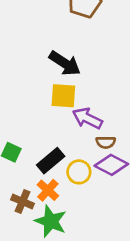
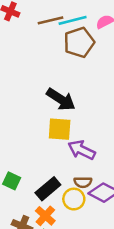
brown semicircle: (106, 142) -> (83, 182), moved

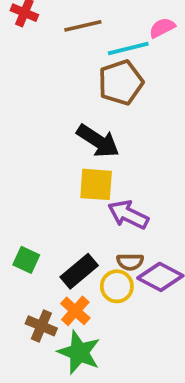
cyan line: (73, 20) -> (128, 49), moved
brown pentagon: (79, 42) -> (121, 82), moved

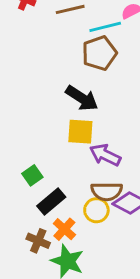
green square: (26, 260) -> (32, 175), moved, turned 30
brown semicircle: (130, 262) -> (107, 191), size x1.5
black rectangle: (79, 271) -> (51, 202), moved

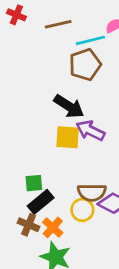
purple arrow: (105, 155) -> (90, 131), moved
green square: (32, 175) -> (34, 183), moved, turned 30
brown cross: (38, 241) -> (29, 225), moved

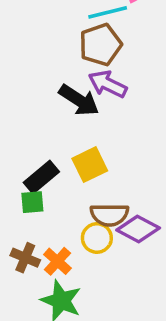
purple arrow: (90, 131) -> (108, 84), moved
yellow square: (68, 137) -> (90, 165), moved, turned -30
black rectangle: (41, 202) -> (41, 177), moved

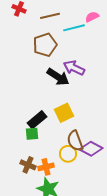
brown pentagon: (100, 45) -> (45, 45), moved
brown semicircle: (109, 215) -> (75, 141), turned 70
orange cross: (57, 261) -> (46, 167), turned 35

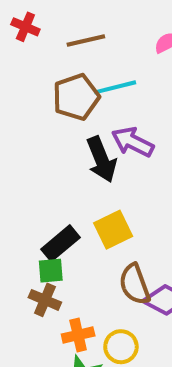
cyan line: (74, 28) -> (115, 87), moved
black arrow: (58, 77) -> (101, 159), turned 35
yellow circle: (68, 154) -> (121, 347), moved
brown cross: (28, 165) -> (45, 300), moved

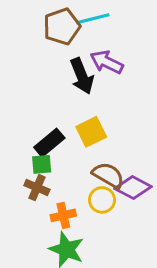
brown semicircle: (135, 284) -> (108, 175), turned 140
yellow circle: (121, 347) -> (102, 200), moved

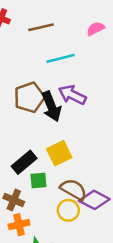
brown pentagon: (62, 26) -> (29, 97), moved
green square: (42, 164) -> (38, 180), moved
orange cross: (63, 215) -> (19, 225), moved

